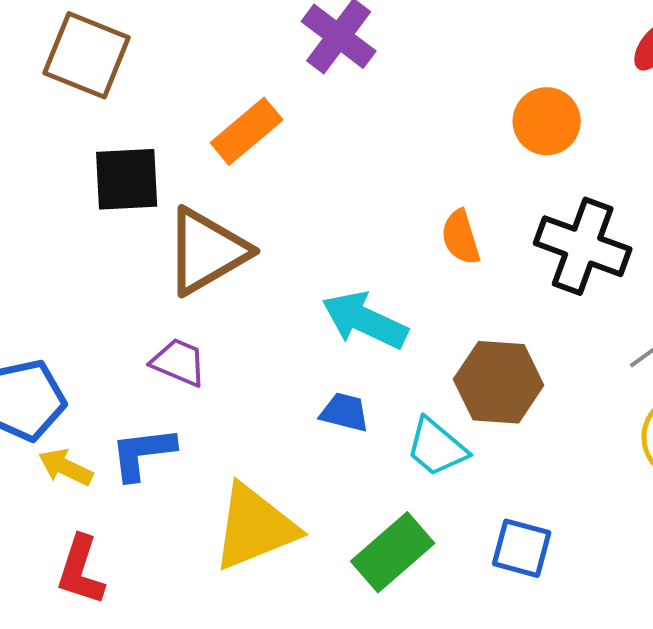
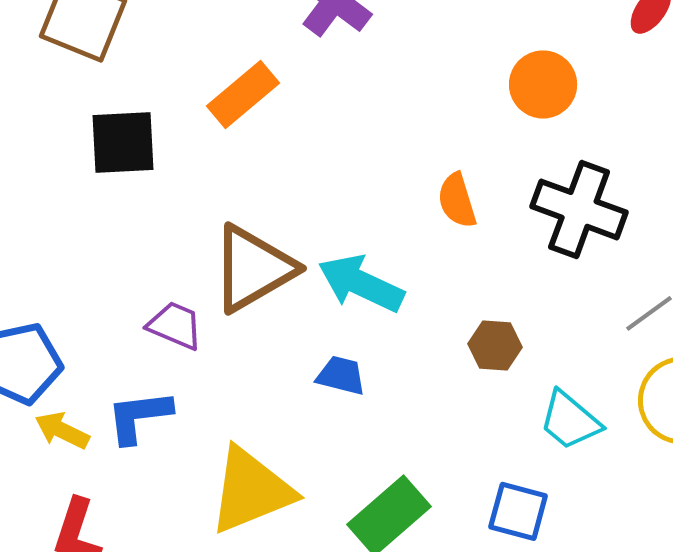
brown triangle: (207, 251) -> (253, 268), moved
brown hexagon: (499, 382) -> (495, 345), size x0.6
cyan trapezoid: (437, 447) -> (570, 420), moved

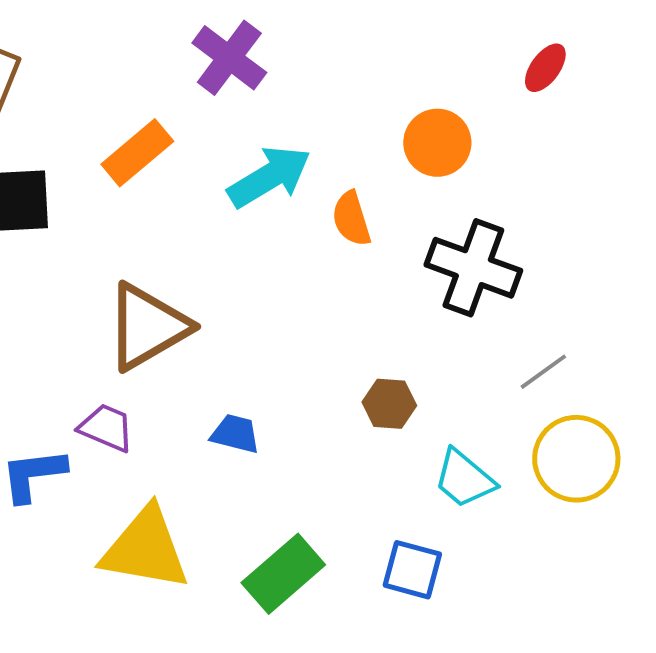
orange semicircle: (457, 200) -> (351, 219), moved
cyan arrow: (361, 283) -> (269, 177), moved, turned 124
purple trapezoid: (175, 325) -> (106, 428), moved
yellow triangle: (251, 490) -> (145, 549), turned 32

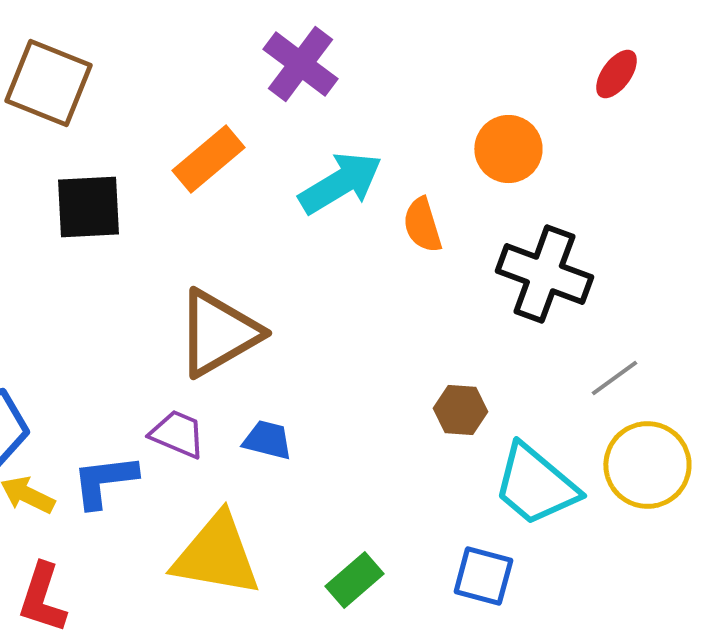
blue trapezoid: (235, 434) -> (267, 440), moved
cyan trapezoid: (464, 479) -> (535, 485), size x1.4
green rectangle: (283, 574) -> (354, 580), size x0.7

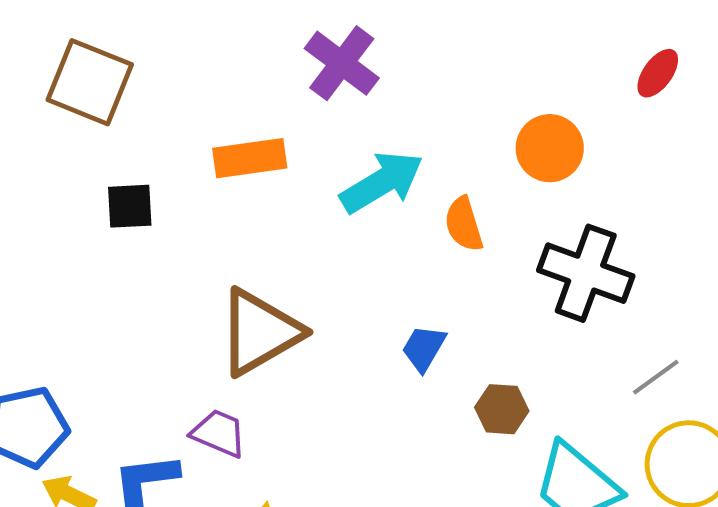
orange rectangle: (208, 159) -> (250, 158), turned 32
black square: (88, 207) -> (130, 206), size x0.7
blue trapezoid: (267, 440) -> (424, 348), moved, turned -74

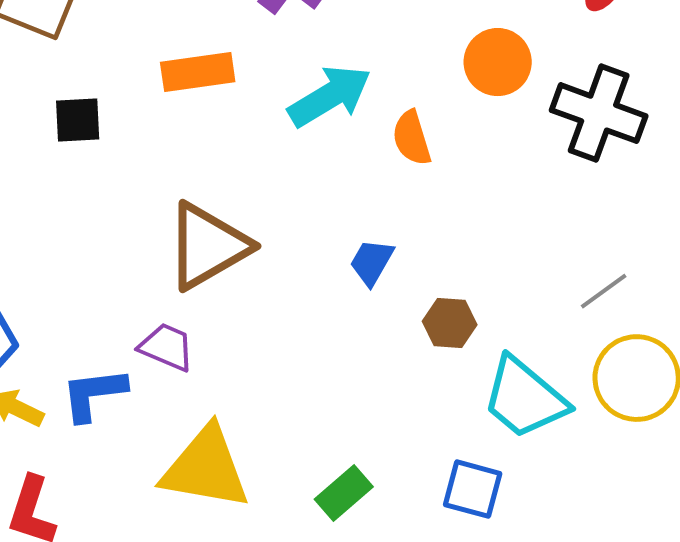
black cross: (586, 273) -> (599, 113), moved

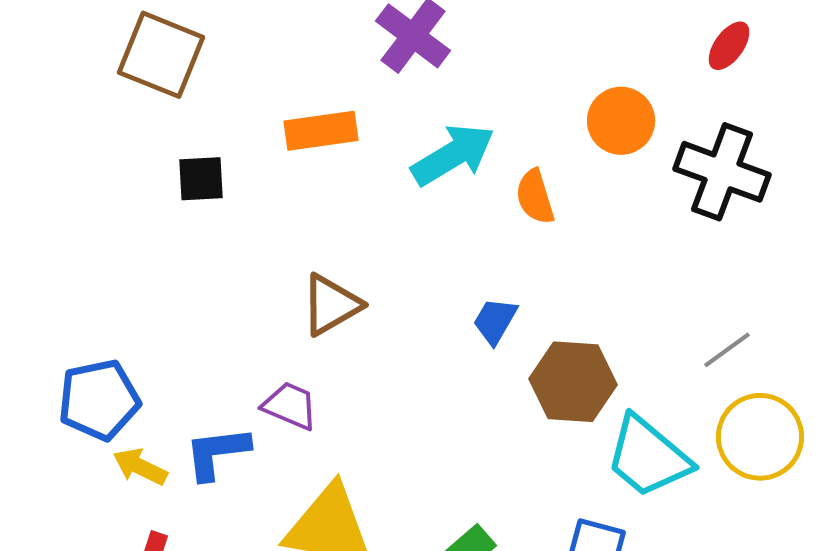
brown triangle: (208, 246) -> (331, 305), size x0.7
brown hexagon: (450, 323) -> (573, 382), size x1.6

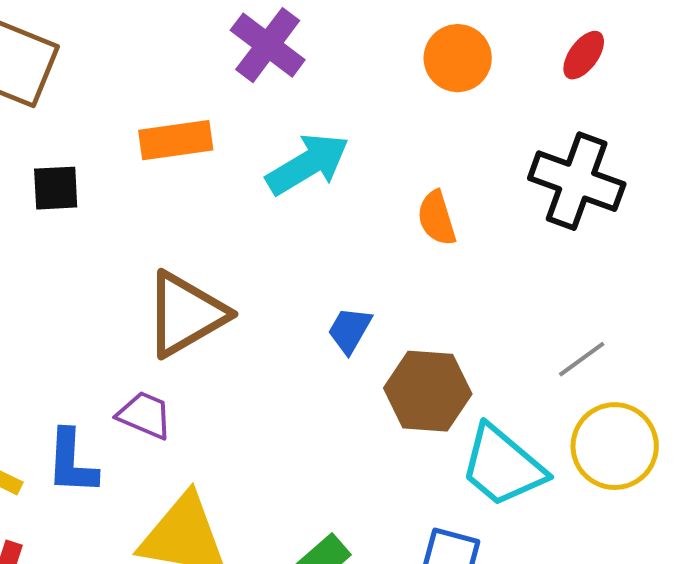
orange circle: (621, 121) -> (458, 58), moved
orange semicircle: (535, 197) -> (437, 218), moved
brown triangle: (331, 305) -> (186, 314), size x1.4
blue L-shape: (217, 453) -> (72, 462), turned -80

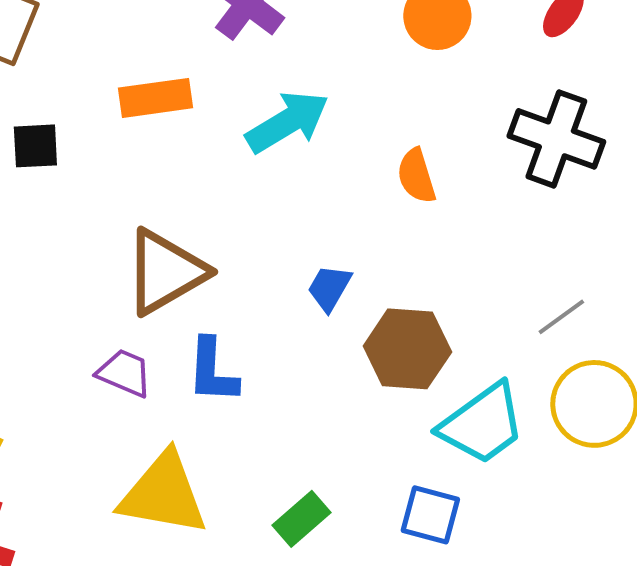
blue L-shape: (72, 462) -> (212, 371), moved
cyan trapezoid: (503, 466) -> (482, 424), turned -76

